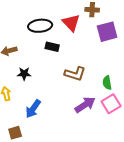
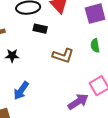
green semicircle: (107, 83) -> (95, 46), moved
purple arrow: (85, 105) -> (78, 102), moved

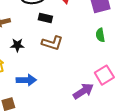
brown L-shape: (63, 56) -> (52, 43), moved
blue arrow: (21, 91) -> (26, 80), turned -126

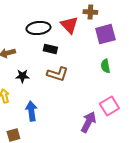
blue arrow: (26, 80) -> (31, 111), turned -96
purple arrow: (83, 91) -> (88, 122), turned -30

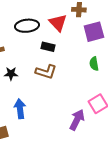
black rectangle: (50, 49) -> (48, 47), moved

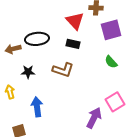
black ellipse: (27, 26) -> (37, 39), moved
black rectangle: (48, 47) -> (73, 44), moved
green semicircle: (94, 64) -> (111, 62), turned -32

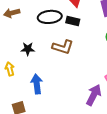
black ellipse: (37, 39) -> (50, 17), moved
brown arrow: (13, 49) -> (12, 13), moved

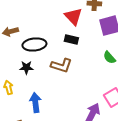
black ellipse: (50, 17) -> (34, 44), moved

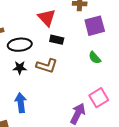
red triangle: (73, 16) -> (47, 18), moved
black star: (26, 68) -> (20, 68), moved

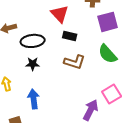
green semicircle: (95, 58) -> (108, 54), size x1.5
brown L-shape: (47, 66) -> (75, 62), moved

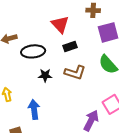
black rectangle: (70, 36) -> (70, 46), turned -32
black star: (33, 64) -> (45, 75), moved

